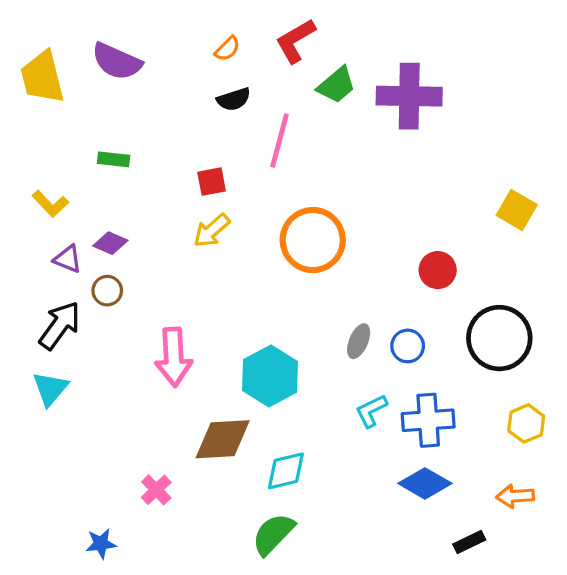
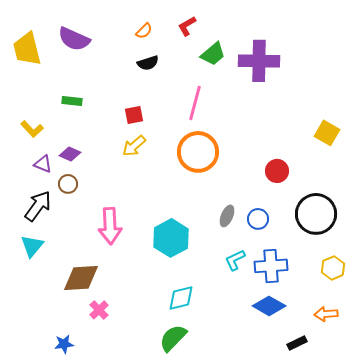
red L-shape: (295, 41) -> (187, 26), size x0.7
pink line: (280, 140) -> (195, 103), moved
brown diamond: (223, 439) -> (81, 278), moved

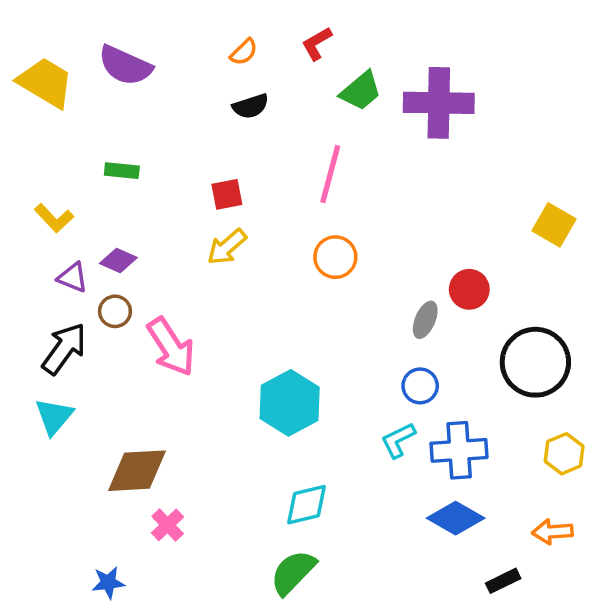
yellow trapezoid: (27, 49) -> (45, 83), turned 135
orange circle: (198, 152) -> (335, 257), size x0.6
gray ellipse: (227, 216) -> (425, 320), moved
blue circle: (258, 219) -> (420, 386), moved
pink arrow: (110, 226) -> (171, 347), moved, turned -30

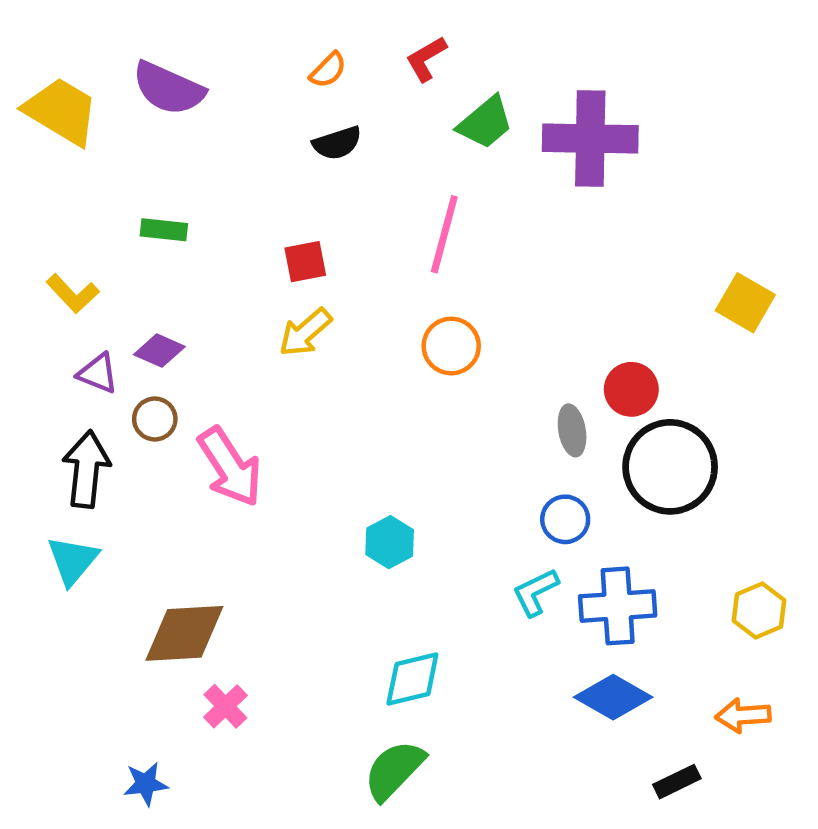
gray ellipse: (425, 320) -> (572, 430), turned -33
black arrow: (64, 349) -> (86, 469), turned -30
black circle: (535, 362) -> (670, 467), moved
cyan hexagon: (290, 403) -> (390, 542), size x0.6

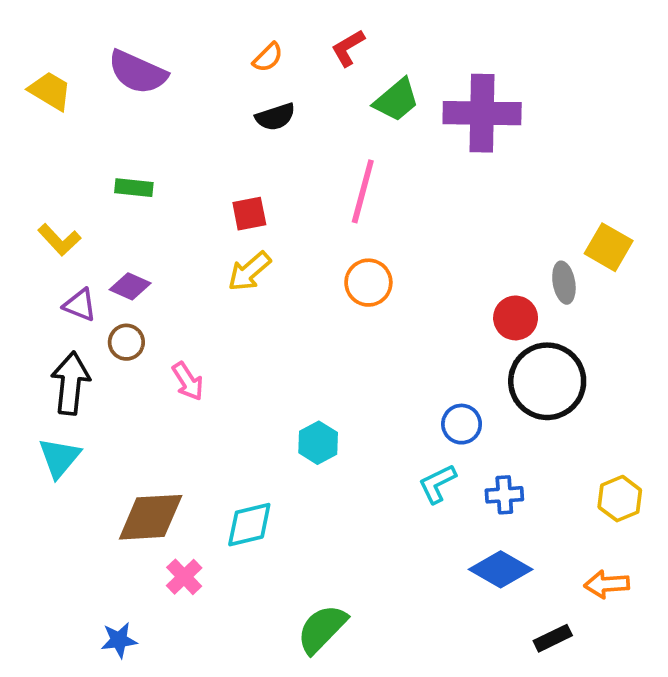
yellow trapezoid: (61, 111) -> (50, 91), size x0.7
gray ellipse: (572, 430) -> (564, 283), moved
pink arrow: (230, 467) -> (188, 381), size x0.6
blue cross: (618, 606) -> (504, 495), size x0.6
cyan diamond: (412, 679) -> (249, 525), moved

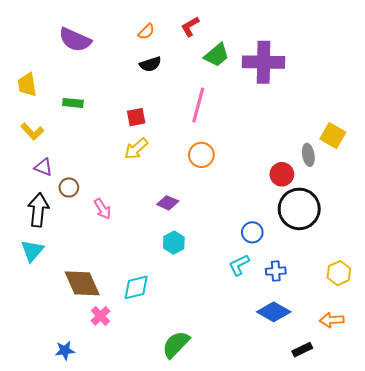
yellow trapezoid: (50, 91) -> (27, 85), moved, turned -130
purple diamond: (130, 286) -> (168, 203), moved
brown diamond: (151, 517) -> (82, 283), turned 69

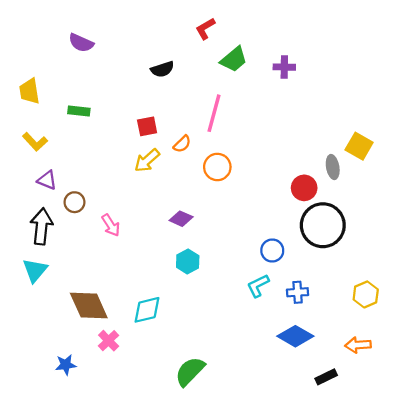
orange semicircle: (146, 32) -> (182, 144), moved
purple semicircle: (75, 40) -> (81, 43), size x0.7
purple cross: (264, 62) -> (284, 67), size x0.5
blue star: (65, 351) -> (66, 365), moved

